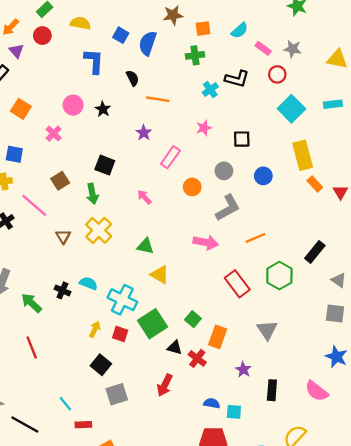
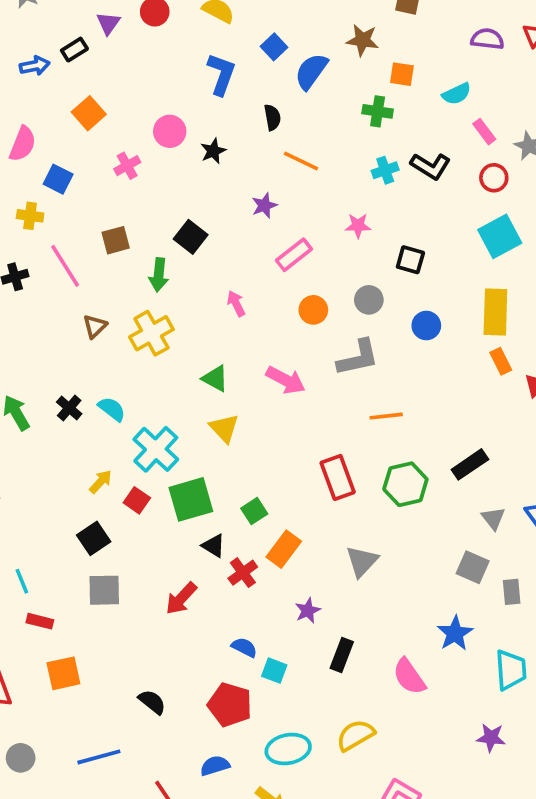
pink arrow: (206, 242) -> (286, 380), moved

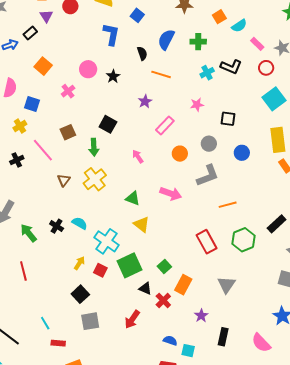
blue semicircle: (311, 71) -> (166, 39), moved
orange square: (402, 74) -> (219, 17), moved, turned -32
yellow cross: (30, 216) -> (20, 126), turned -32

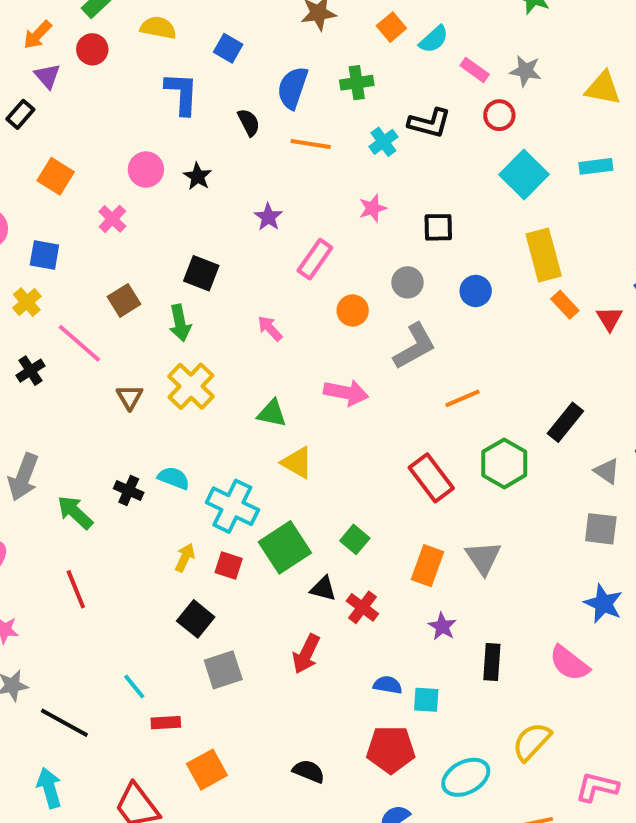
orange line: (161, 74) -> (311, 144), moved
orange rectangle: (183, 285) -> (428, 566), moved

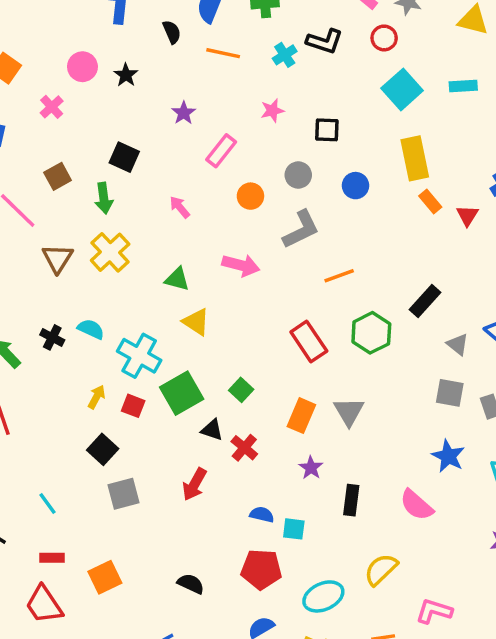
brown triangle: (130, 397) -> (58, 258), size x1.4
red rectangle: (166, 723) -> (52, 558), moved

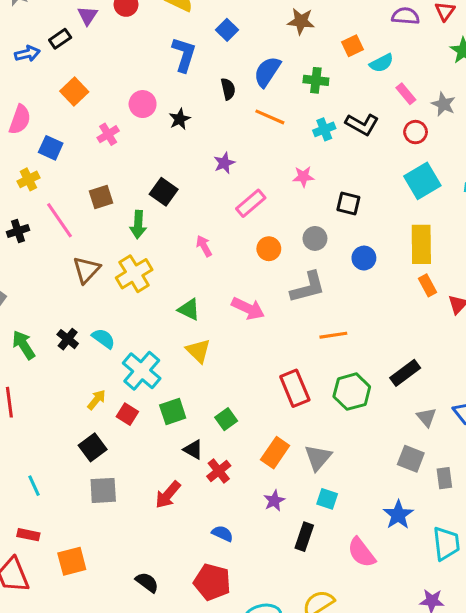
green square: (182, 393) -> (173, 412), size x0.7
cyan square: (294, 529) -> (327, 499), moved

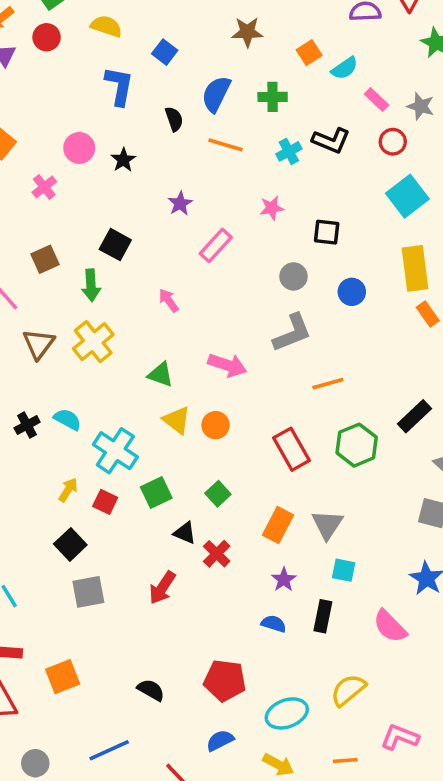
orange circle: (269, 249) -> (216, 425), moved
black cross: (68, 339) -> (27, 425), turned 30
blue semicircle: (222, 534) -> (274, 624), moved

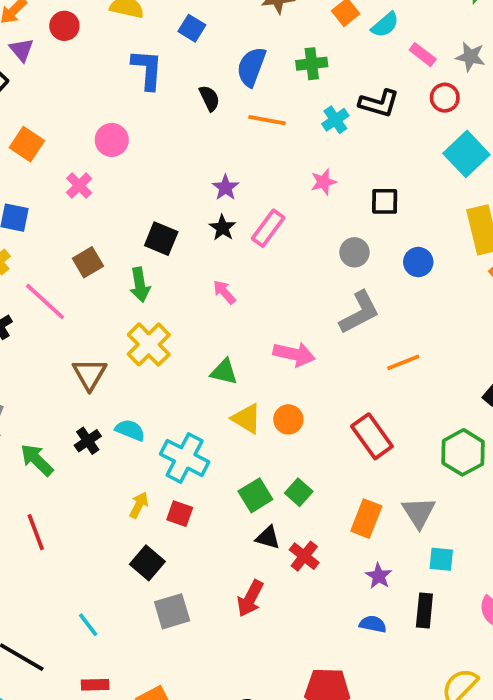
black star: (123, 160) -> (223, 228), moved
brown triangle: (39, 344) -> (90, 374), moved
green hexagon: (357, 445) -> (463, 452), moved
green square: (156, 493) -> (255, 495), moved

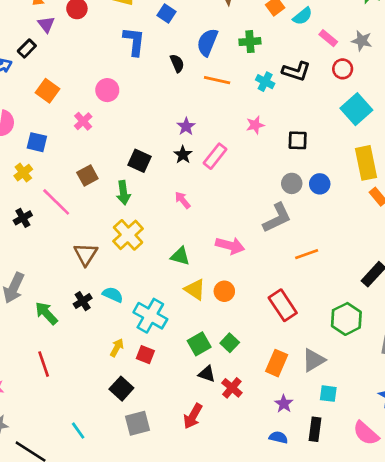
cyan cross: (335, 120) -> (265, 82), turned -30
gray circle: (354, 252) -> (292, 183), moved
gray triangle: (419, 513) -> (314, 360), turned 30

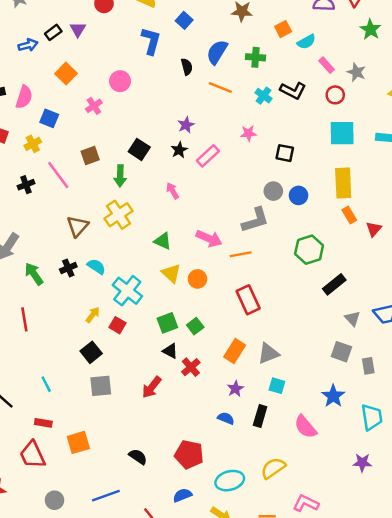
purple triangle: (46, 24) -> (78, 29), moved
cyan square: (356, 109) -> (342, 133), turned 32
orange line: (307, 254) -> (241, 254), moved
green hexagon: (346, 319) -> (309, 250), moved

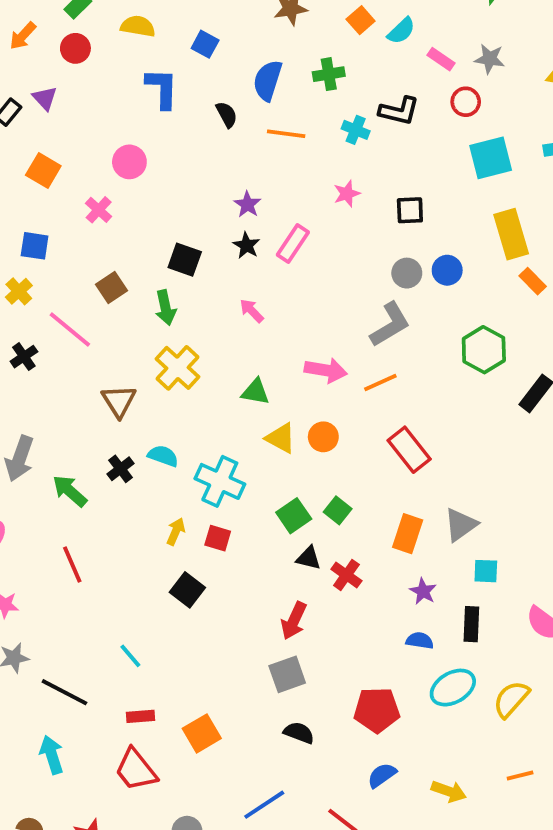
gray square: (101, 386) -> (287, 674), moved
cyan ellipse: (230, 481) -> (453, 688), moved

